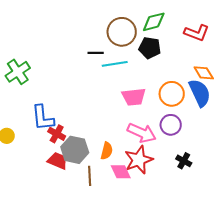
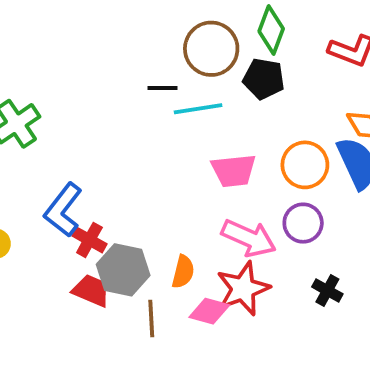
green diamond: (154, 22) -> (271, 30), turned -55
blue L-shape: (43, 118) -> (63, 210), turned 44
pink diamond: (121, 172) -> (209, 311), turned -50

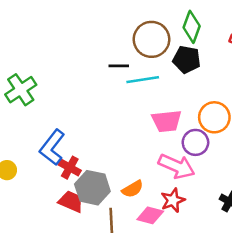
purple circle: (303, 223) -> (195, 142), moved
orange semicircle: (183, 272) -> (133, 189), turned 45
red star: (243, 289) -> (173, 200), size x0.7

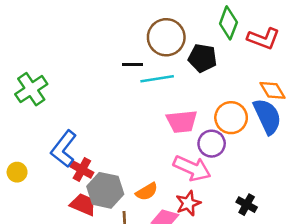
green diamond: (192, 27) -> (228, 23), moved

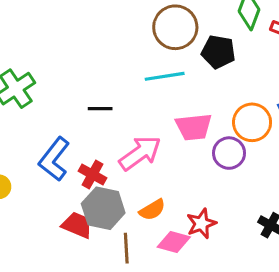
black line: (132, 64) -> (100, 109), moved
pink arrow: (192, 168) -> (140, 153), moved, turned -60
red cross: (82, 170) -> (93, 175), moved

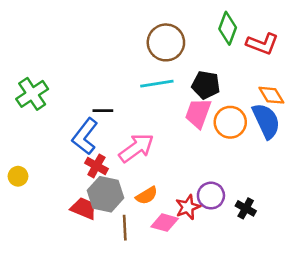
black pentagon: (218, 52) -> (206, 85), moved
pink trapezoid: (194, 127) -> (198, 113), moved, turned 116
purple circle: (229, 153) -> (211, 196), moved
blue L-shape: (54, 159) -> (85, 136), moved

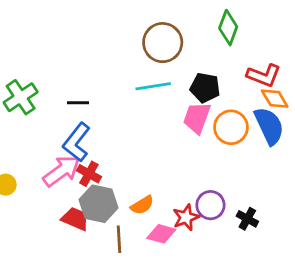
red L-shape: (262, 44) -> (264, 75), moved
black line: (103, 111) -> (78, 103), moved
pink arrow: (136, 148) -> (62, 171), moved

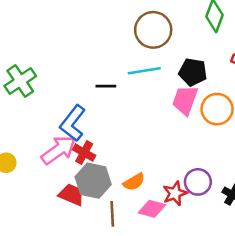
black line: (78, 103) -> (106, 86), moved

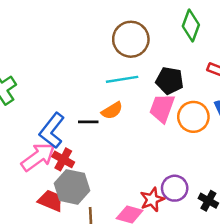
black line: (106, 86) -> (88, 122), moved
orange semicircle: (134, 182) -> (112, 111), moved

